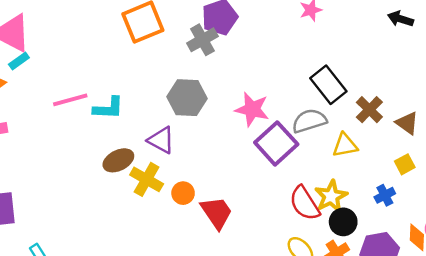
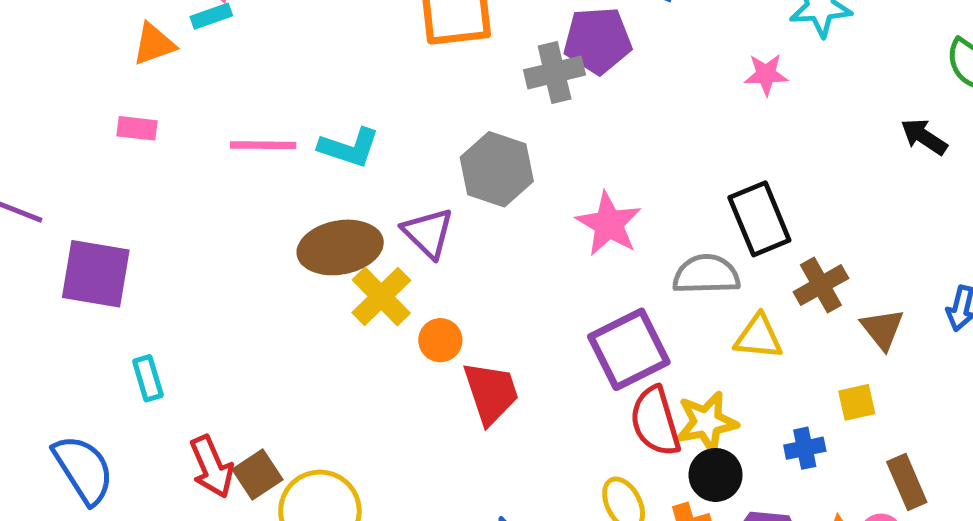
pink line: (70, 100) -> (263, 145), moved
purple square: (276, 143) -> (629, 349), moved
brown ellipse: (118, 160) -> (340, 247), size x1.4

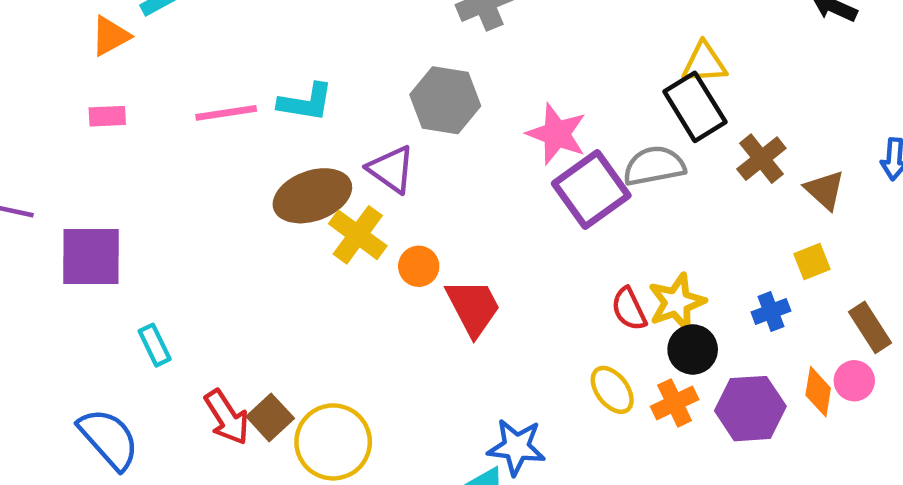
yellow triangle: (758, 337) -> (704, 63), moved
purple square: (629, 349) -> (591, 190), moved
red semicircle: (655, 421) -> (629, 309), size x0.7

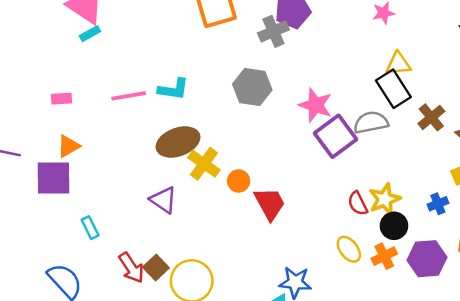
orange triangle: (110, 36) -> (68, 146), moved
purple triangle: (391, 169) -> (163, 200), moved

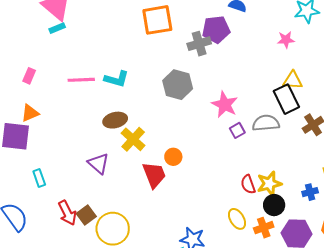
pink rectangle: (62, 99) -> (29, 76), turned -70
purple square: (335, 136) -> (237, 130), size x0.5
brown ellipse: (178, 142) -> (115, 120), size x0.7
orange circle: (239, 181) -> (173, 157), moved
red trapezoid: (270, 204) -> (154, 175), moved

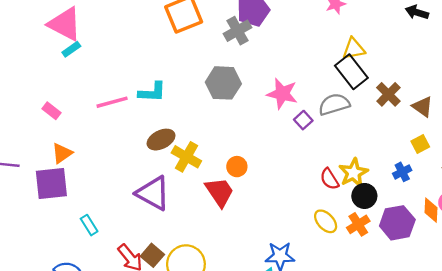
pink rectangle: (29, 76) -> (52, 111), turned -63
purple triangle: (98, 163) -> (153, 193), size x1.4

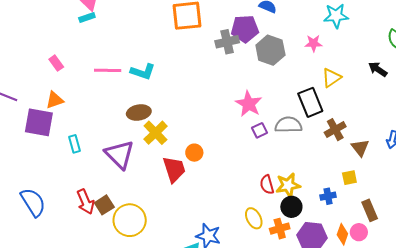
yellow triangle: (354, 49) -> (331, 78), moved, turned -40
gray hexagon: (223, 83) -> (270, 50), moved
cyan rectangle: (89, 225) -> (74, 144), moved

